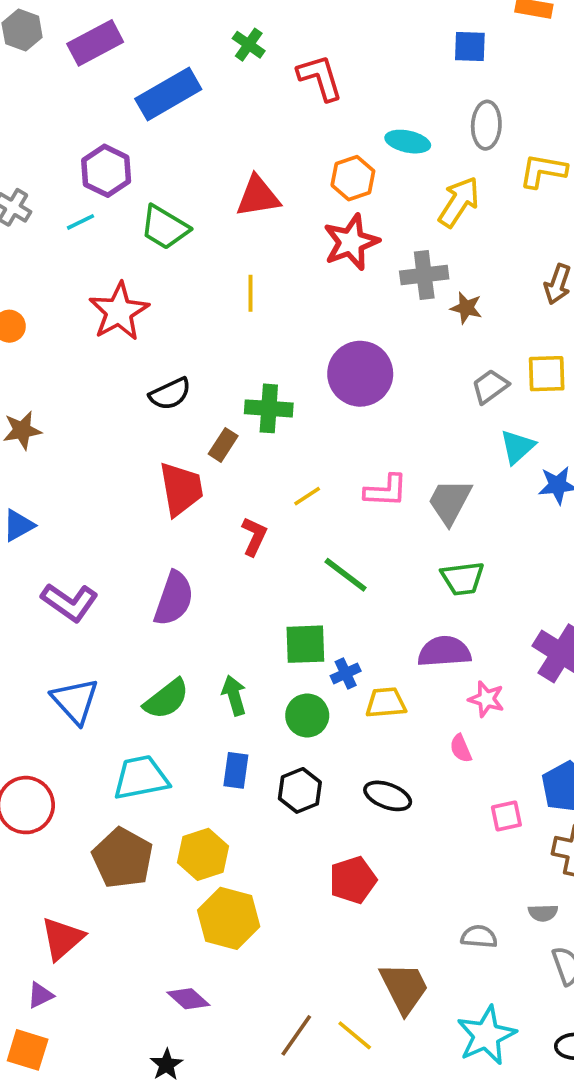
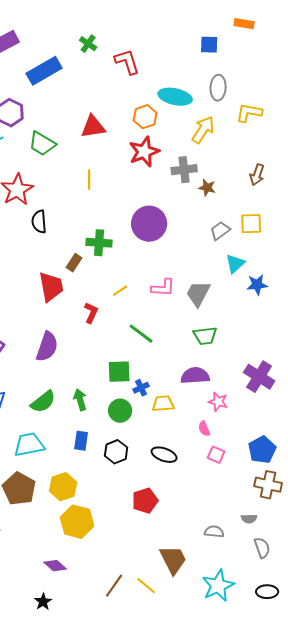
cyan ellipse: (408, 142) -> (175, 97), size x1.4
black semicircle: (170, 394) -> (39, 222), moved, turned 110
pink square: (506, 816) -> (216, 455), moved, turned 36

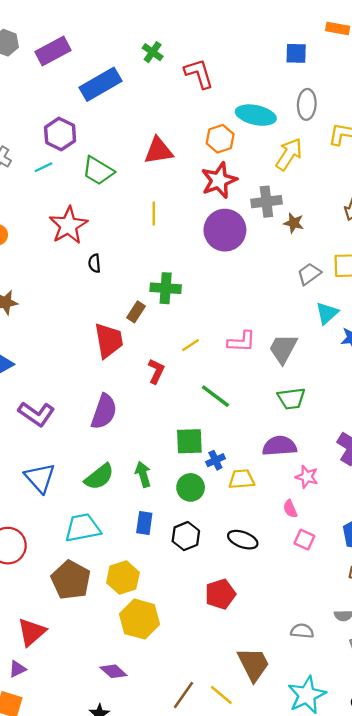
black semicircle: (39, 222) -> (94, 263), size x0.7
purple circle: (149, 224) -> (225, 230), moved

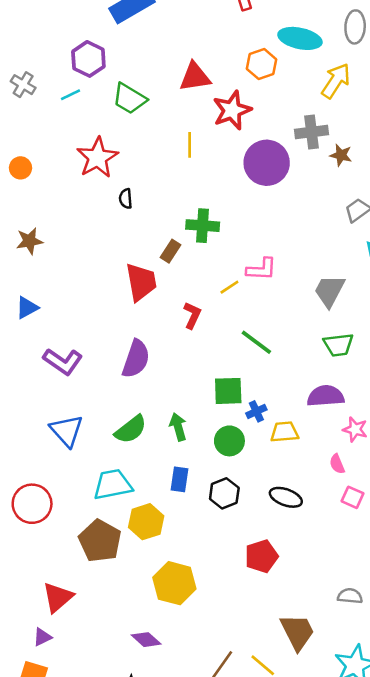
red star: (219, 180) -> (232, 110), moved
pink L-shape: (242, 342) -> (261, 269), moved
yellow hexagon: (123, 578) -> (146, 522), moved

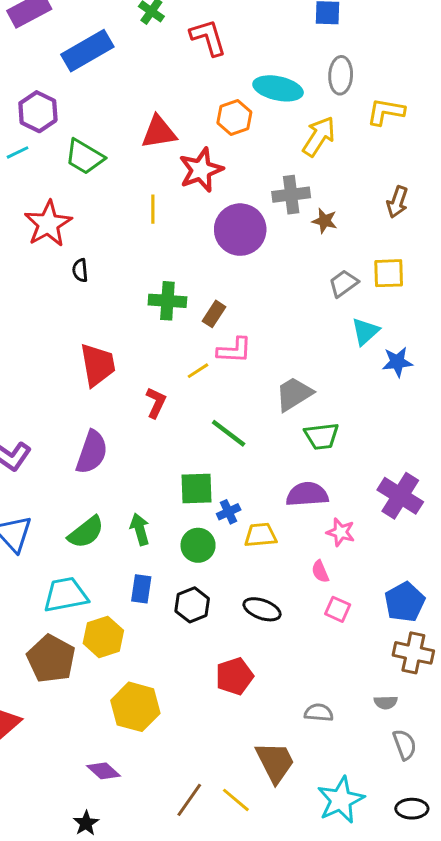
brown rectangle: (170, 251) -> (214, 314), moved
gray trapezoid: (329, 291) -> (294, 394), moved, turned 30
gray semicircle: (350, 596) -> (319, 713), moved

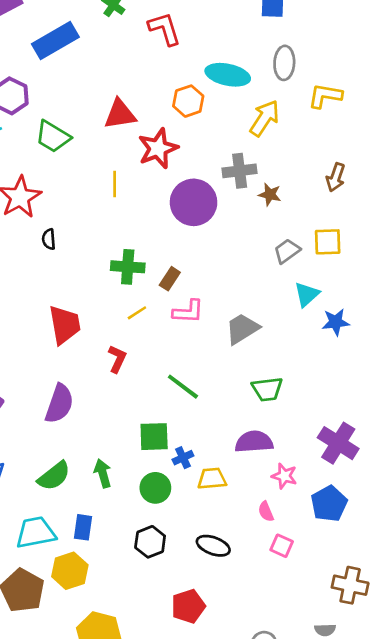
yellow line: (198, 371) -> (137, 313), moved
gray trapezoid: (294, 394) -> (242, 329), moved
blue rectangle: (141, 589) -> (83, 527), moved
blue pentagon: (405, 602) -> (329, 504), moved

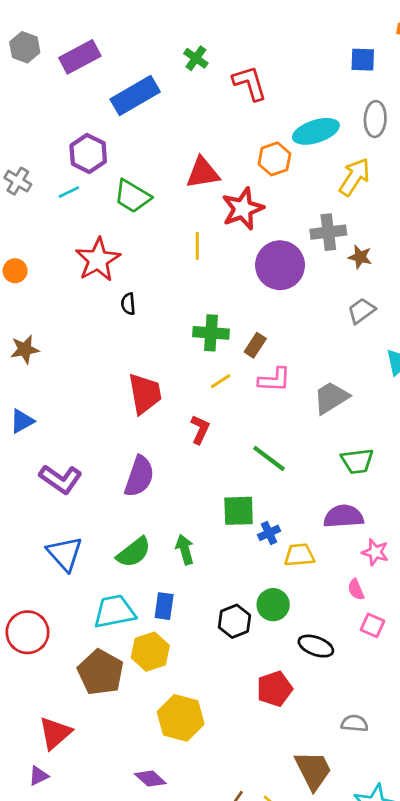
cyan ellipse: (228, 75) -> (316, 131), turned -30
gray trapezoid: (287, 251) -> (361, 311), moved
green circle: (155, 488) -> (273, 605), moved
black ellipse: (213, 546) -> (316, 646), moved

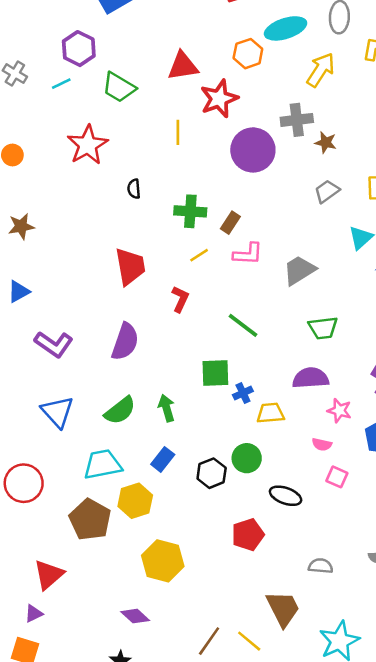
black semicircle: (128, 304) -> (134, 189), moved
pink semicircle: (356, 590) -> (322, 444), turned -54
blue rectangle: (164, 606) -> (163, 459), moved, turned 30

